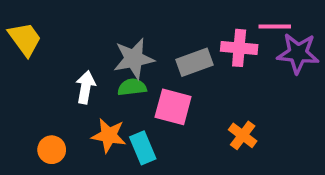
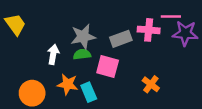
orange circle: (52, 150) -> (32, 93), size x1.5

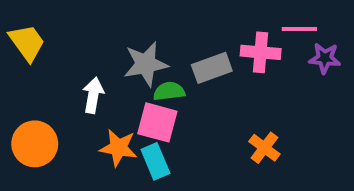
purple star: (185, 33) -> (325, 58), size x0.7
green semicircle: (82, 54) -> (169, 91), moved
pink square: (108, 67) -> (157, 122), moved
orange circle: (32, 93) -> (35, 144), moved

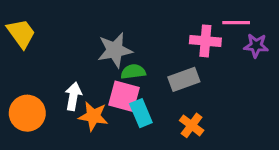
gray rectangle: (212, 68) -> (184, 79), moved
white arrow: (93, 95) -> (73, 96), moved
orange cross: (264, 148) -> (192, 125), moved
cyan rectangle: (155, 161) -> (141, 113), moved

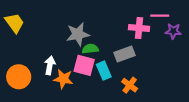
cyan rectangle: (141, 113) -> (104, 71), moved

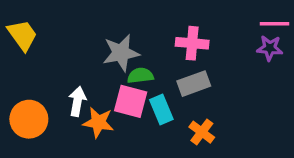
pink line: (160, 16) -> (275, 24), moved
pink cross: (139, 28) -> (192, 43), moved

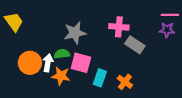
green semicircle: (140, 76) -> (62, 54), moved
gray rectangle: (194, 84) -> (135, 45), moved, turned 54
cyan rectangle: (161, 109) -> (100, 78), moved, turned 42
orange circle: (29, 119) -> (30, 63), moved

